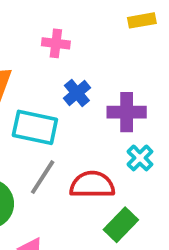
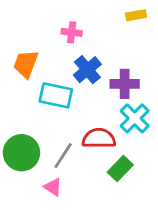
blue cross: (77, 93) -> (87, 70), size x1.4
cyan cross: (140, 158) -> (135, 118), size x1.5
gray line: (43, 177) -> (63, 156), moved

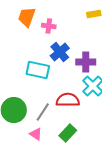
orange trapezoid: (26, 64) -> (27, 17), moved
green rectangle: (120, 168) -> (68, 133), moved

